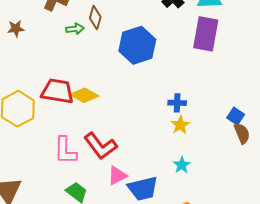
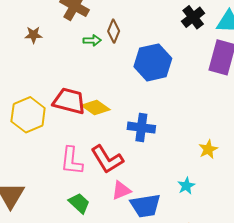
blue cross: (177, 103) -> (141, 128), moved, size x1.5
yellow star: (180, 125) -> (208, 149), moved

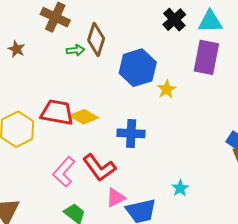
brown diamond: (114, 31) -> (96, 39), size x1.4
brown star: (33, 35) -> (16, 49), turned 30
yellow star: (208, 149) -> (167, 89), moved
pink L-shape: (72, 161) -> (64, 172), turned 40

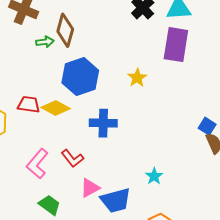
blue hexagon: (138, 68) -> (80, 77), moved
red trapezoid: (57, 112) -> (29, 104), size x0.7
red L-shape: (99, 168) -> (73, 158), size x0.7

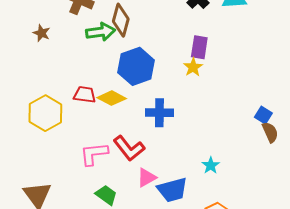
green arrow: (45, 42) -> (101, 32), size x1.6
purple rectangle: (176, 45) -> (199, 47), moved, size x0.7
red L-shape: (73, 158) -> (129, 148), size x1.4
pink L-shape: (37, 164) -> (94, 154), turned 44

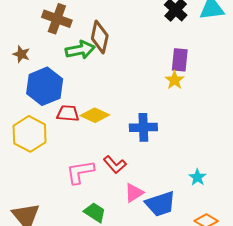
blue hexagon: (136, 66) -> (45, 86), moved
red L-shape: (129, 148) -> (115, 165), size x0.7

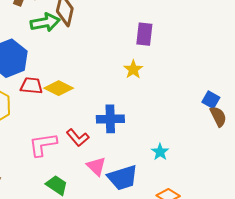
yellow star: (175, 80) -> (133, 69), moved
blue cross: (143, 127) -> (110, 119), moved
pink triangle: (134, 193) -> (96, 166), turned -45

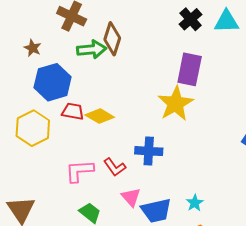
purple rectangle: (144, 34) -> (190, 69), size x1.4
yellow star: (133, 69) -> (176, 104), size x1.8
cyan star: (160, 152) -> (195, 203), moved

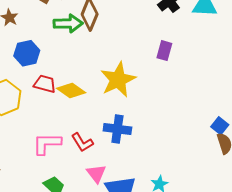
purple rectangle: (190, 69) -> (164, 51), size x0.6
blue hexagon: (53, 82) -> (27, 53), size x0.7
yellow star: (176, 104) -> (118, 80), moved

